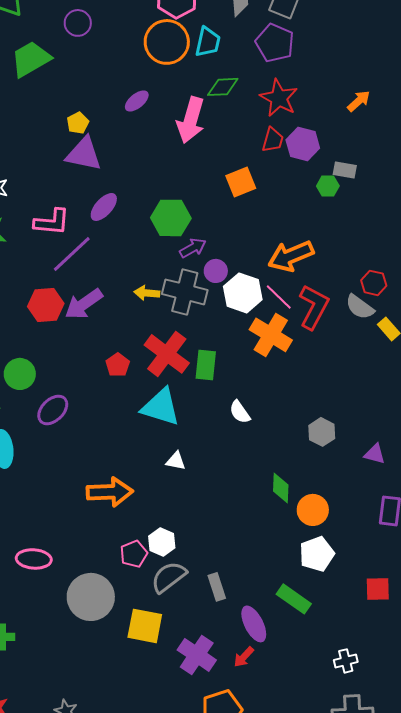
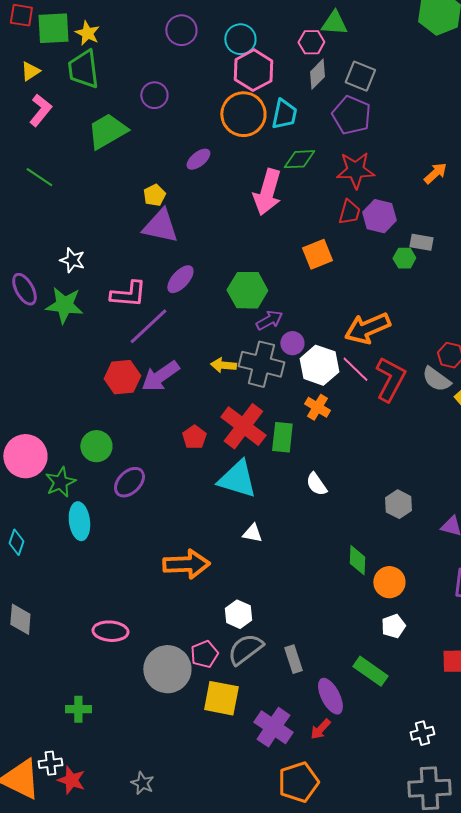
red star: (279, 98) -> (355, 170), turned -30
purple ellipse: (137, 101) -> (198, 159), moved
orange cross: (271, 335) -> (317, 407), moved, size x0.6
pink pentagon: (134, 554) -> (204, 654), moved
white pentagon: (317, 554) -> (393, 626), size x0.7

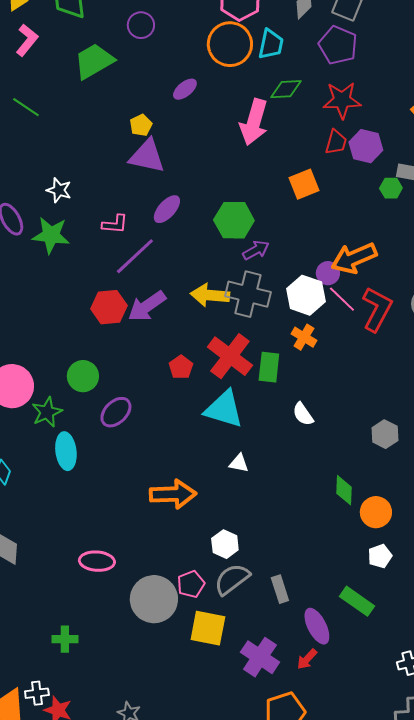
pink L-shape: (128, 294) -> (115, 224), size x0.7
purple circle: (292, 343) -> (328, 273), moved
yellow arrow: (223, 365) -> (210, 295), size x1.5

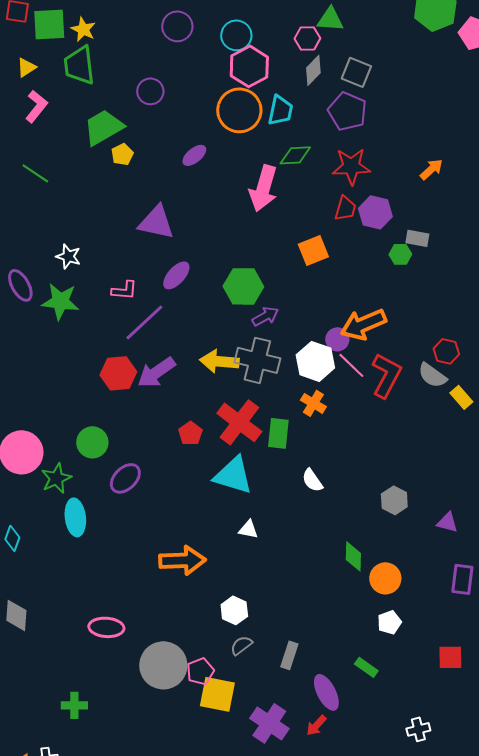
yellow pentagon: (141, 125) -> (122, 154), moved
gray semicircle: (232, 579) -> (241, 645), size x0.6
pink pentagon: (191, 584) -> (200, 671), moved
gray rectangle: (280, 589) -> (289, 655), turned 36
green rectangle: (357, 601) -> (366, 667), size x0.7

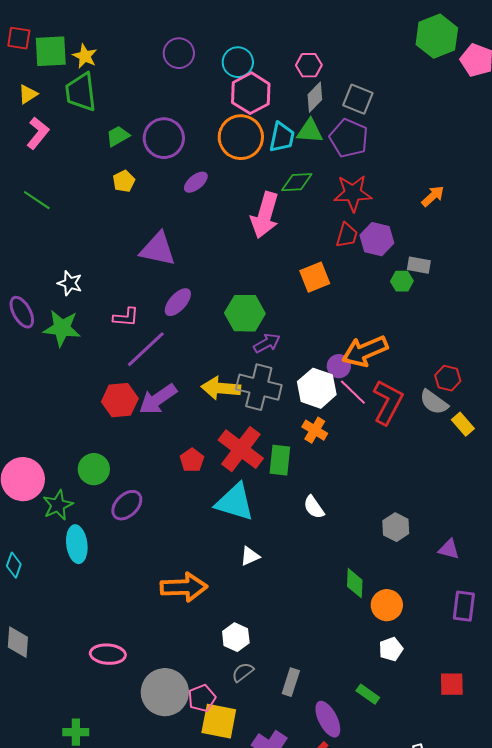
green triangle: (330, 19) -> (310, 131), moved
purple circle: (150, 91) -> (164, 138), moved, size x1.5
green trapezoid: (103, 127) -> (118, 136), moved, size x0.6
white triangle: (248, 529) -> (250, 556), turned -35

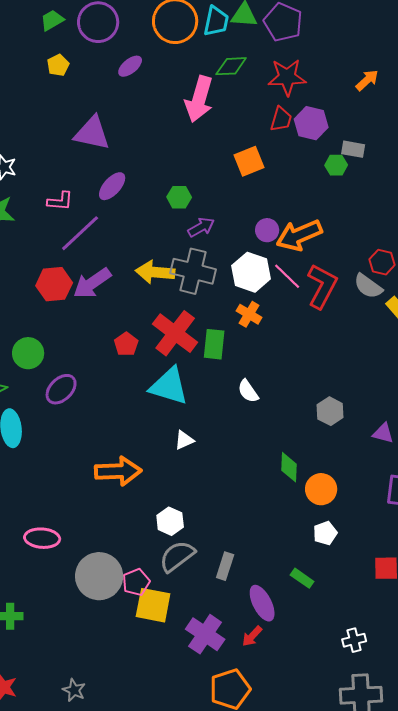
green hexagon: (245, 313) -> (179, 197), size x0.6
purple circle: (339, 366) -> (267, 230), moved
gray semicircle: (243, 672) -> (177, 556), size x1.6

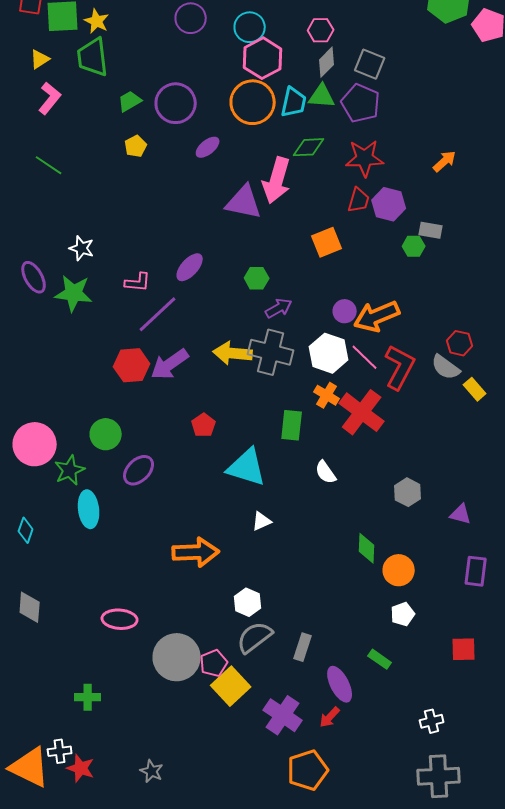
purple triangle: (92, 133) -> (244, 202), moved
red cross: (175, 333) -> (362, 412), moved
yellow square: (153, 605) -> (231, 686), turned 36

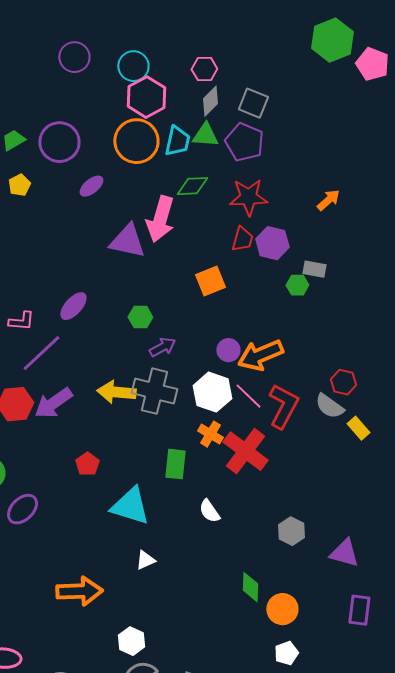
purple triangle: (461, 514) -> (344, 553), size x1.4

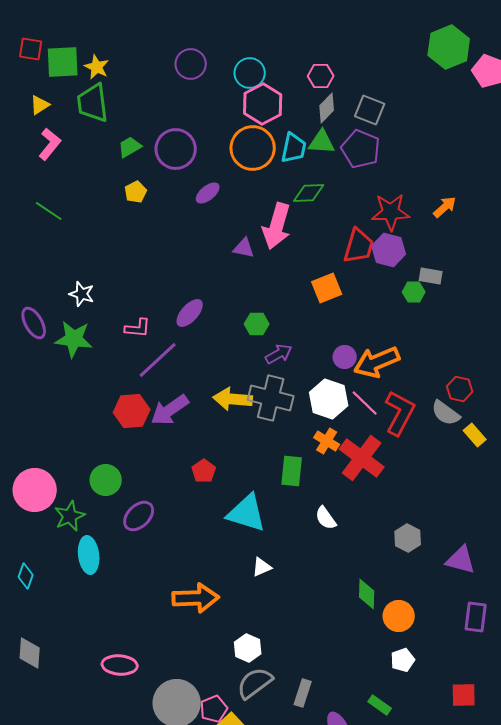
red star: (248, 197) -> (391, 212), moved
red trapezoid: (242, 239) -> (359, 246), size x1.4
purple triangle: (127, 241) -> (244, 248), size x0.6

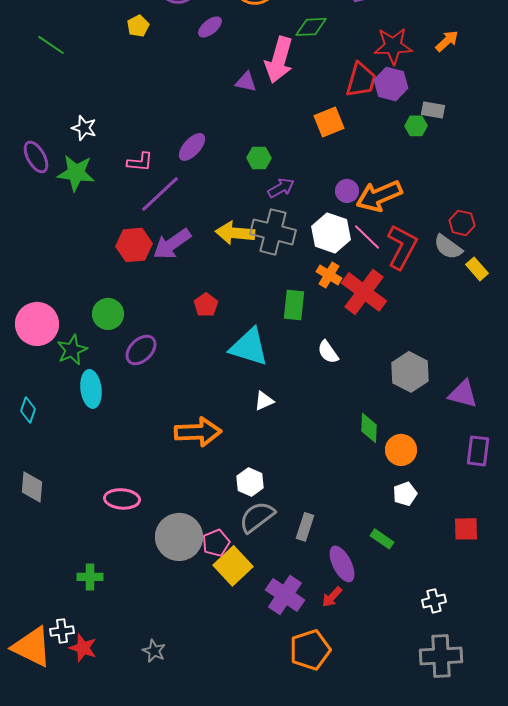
gray hexagon: (408, 538) -> (410, 372), size x1.4

